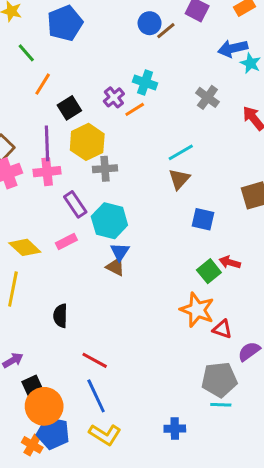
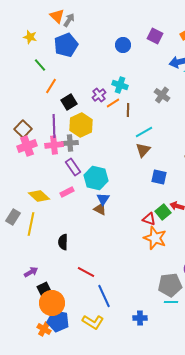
brown line: (166, 31) -> (128, 110), moved, turned -48
gray cross: (105, 169) -> (70, 143), moved
red triangle: (222, 329) -> (149, 219), moved
blue line: (96, 396) -> (104, 296), moved

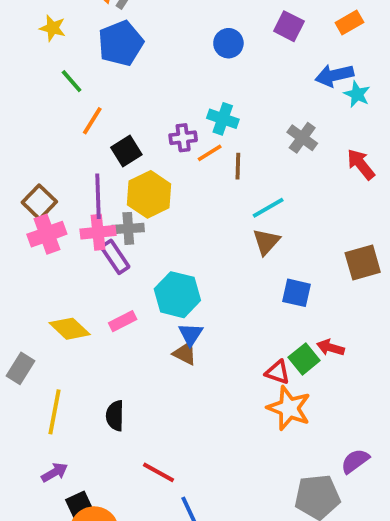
purple cross: (99, 95) -> (183, 138), turned 32
purple rectangle: (73, 167) -> (115, 257), moved
yellow line: (31, 224) -> (55, 412), moved

